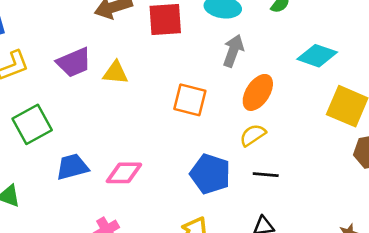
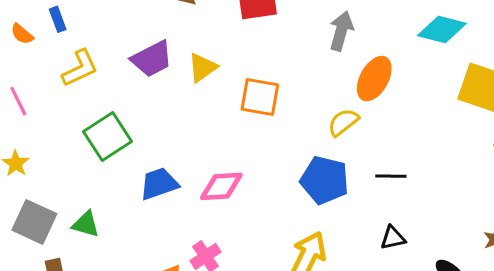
yellow triangle: (115, 73) -> (202, 67), turned -36
orange square: (190, 100) -> (260, 97), moved
yellow semicircle: (253, 135) -> (343, 122), moved

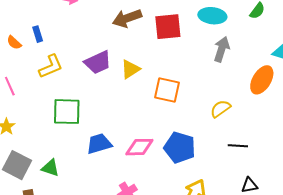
orange ellipse: (374, 79) -> (262, 80), moved
green square: (107, 137) -> (67, 112), turned 32
black line: (391, 176) -> (238, 146), moved
blue pentagon: (325, 180) -> (180, 148), moved

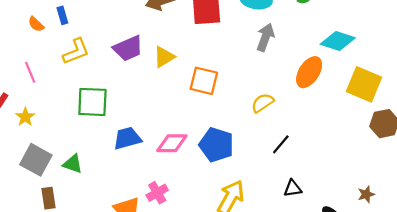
black line: (238, 146) -> (281, 144), turned -54

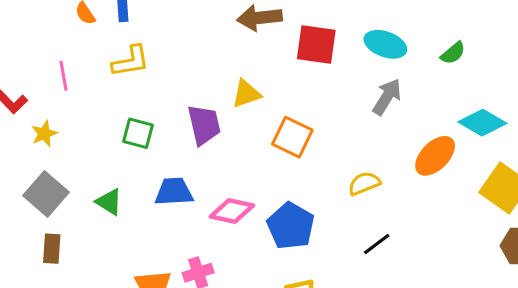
purple trapezoid: (128, 48) -> (204, 125), moved, turned -92
green square: (92, 102) -> (138, 133), size x0.7
green triangle: (73, 164) -> (109, 202), moved

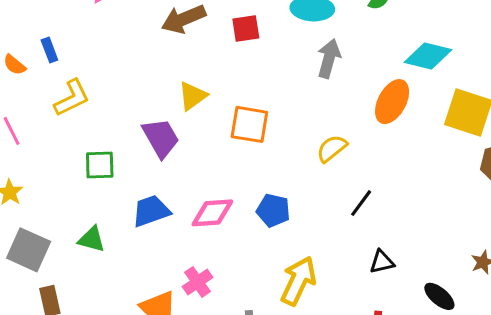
red square: (316, 45) -> (246, 29), size x0.7
blue pentagon: (291, 226) -> (273, 210), size x0.7

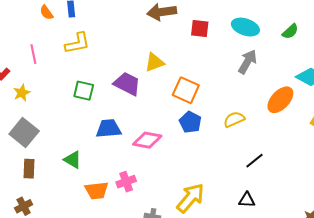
purple trapezoid: (161, 138) -> (127, 84), turned -48
black line: (361, 203) -> (254, 161), moved
blue pentagon: (273, 210) -> (190, 122), moved
green triangle: (92, 239) -> (73, 160), moved

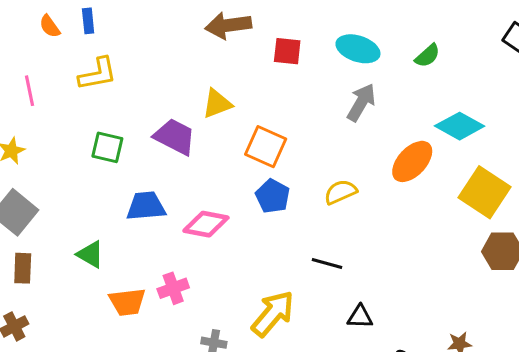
black line: (254, 161) -> (327, 264), moved, turned 54

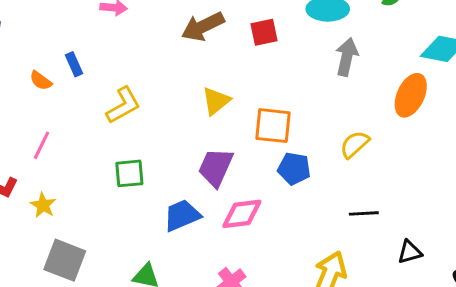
yellow L-shape: (98, 74) -> (123, 105), moved
pink line: (29, 91) -> (42, 145), turned 56
purple trapezoid: (175, 137) -> (216, 167), moved, turned -75

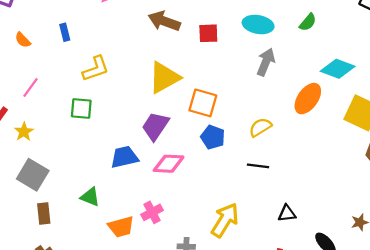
brown arrow: (203, 27) -> (164, 21), turned 36
orange semicircle: (41, 81) -> (23, 40), moved
yellow triangle: (216, 101) -> (164, 78), size x1.5
green square: (129, 173) -> (81, 108), moved
black line: (364, 213) -> (258, 166), moved

